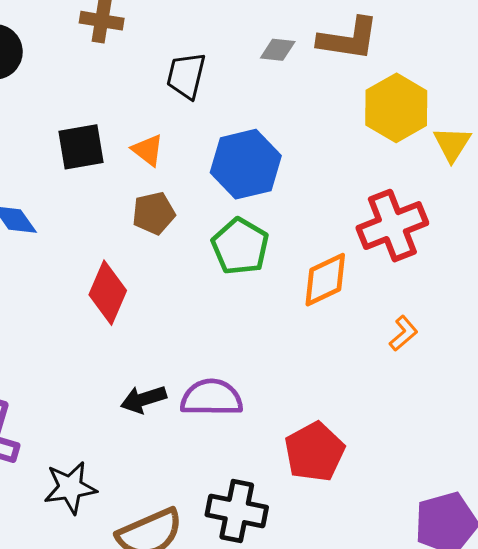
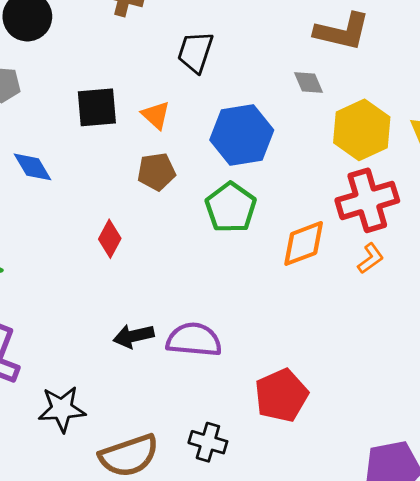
gray diamond: (278, 50) -> (308, 82), moved, turned 56
yellow hexagon: (396, 108) -> (362, 130), moved
red diamond: (108, 293) -> (110, 239), size x0.7
orange L-shape: (403, 333) -> (371, 258), moved
black cross: (237, 511) -> (208, 442), size x0.7

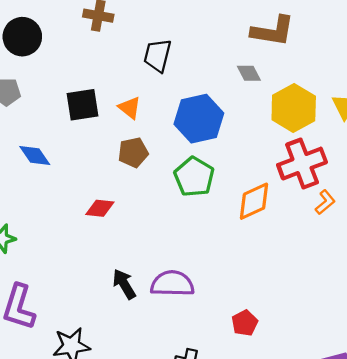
red diamond: (110, 239) -> (100, 208), turned 72
orange L-shape: (371, 258) -> (325, 202), moved
black arrow: (134, 336) -> (124, 284), turned 76
red pentagon: (281, 395) -> (245, 323), size x0.6

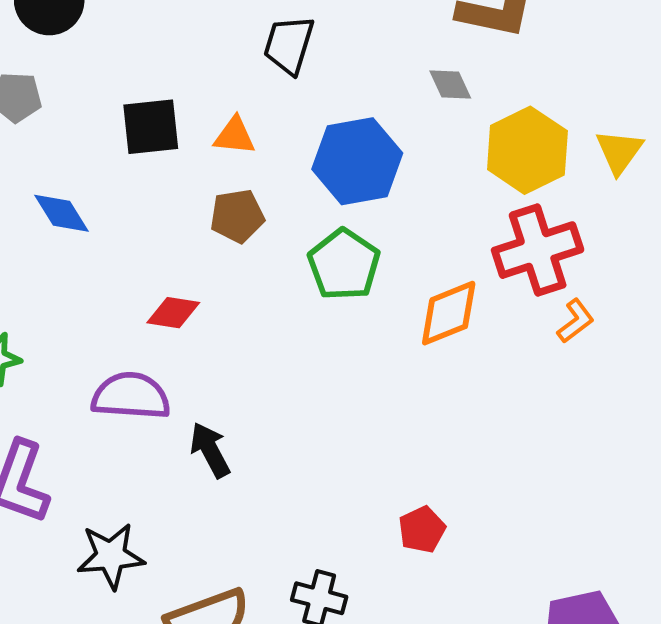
orange triangle: (130, 108) -> (235, 136), turned -35
purple semicircle: (172, 284) -> (131, 396), moved

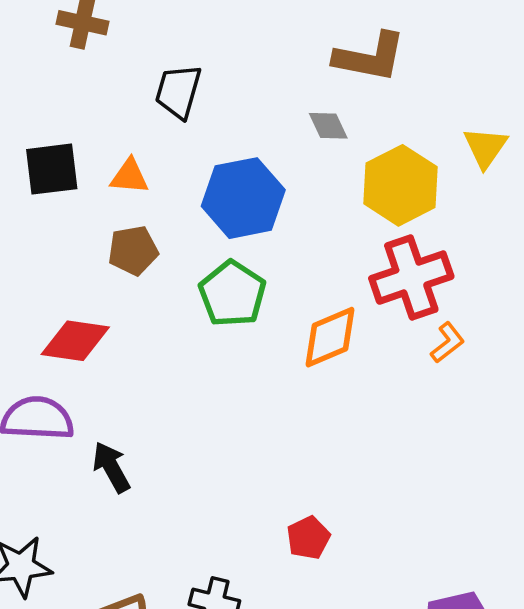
yellow triangle: (619, 152) -> (485, 147), moved
red diamond: (173, 313) -> (75, 341), size x1.4

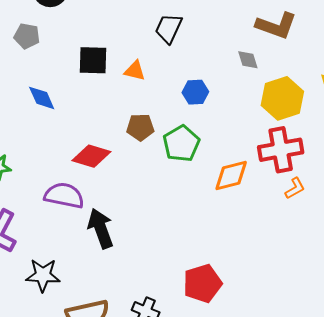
blue hexagon: (243, 198) -> (195, 92), size x0.6
brown pentagon: (133, 250) -> (140, 127), moved
black arrow: (111, 467) -> (101, 228), size x1.4
red pentagon: (308, 538) -> (202, 283), size x1.6

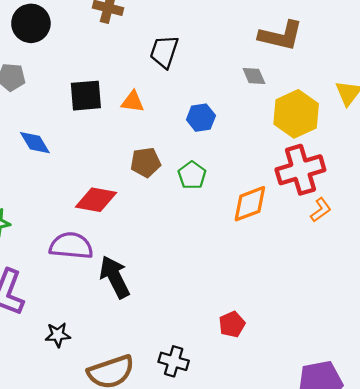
green pentagon: (181, 144) -> (192, 175), size x0.7
black star: (43, 275) -> (58, 335), size x0.7
red pentagon: (202, 283) -> (232, 324), size x0.6

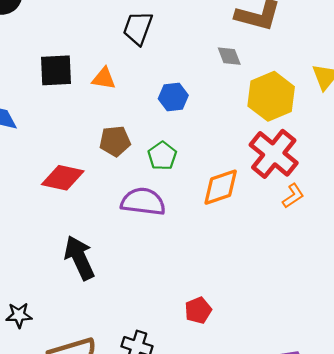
red cross: (300, 170) -> (274, 154), turned -36
purple semicircle: (71, 246) -> (143, 202), moved

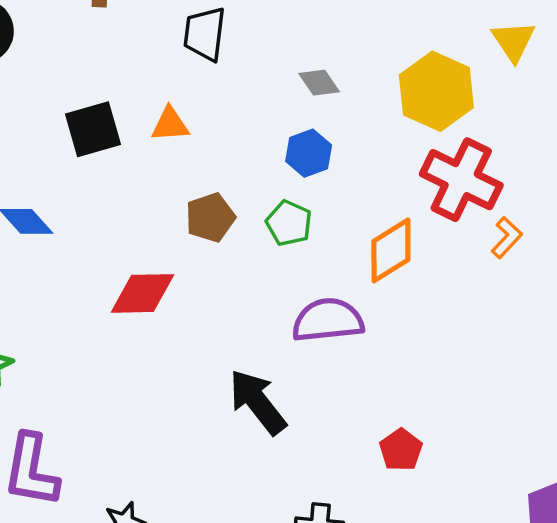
gray diamond: (229, 56) -> (319, 83), moved
blue hexagon: (173, 97) -> (309, 153), moved
purple semicircle: (143, 202) -> (328, 320), moved
black arrow: (79, 258) -> (257, 402), moved

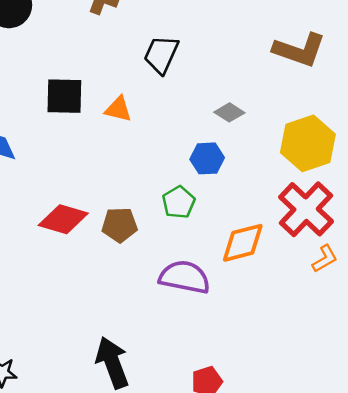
gray diamond: (319, 83) -> (229, 112), turned -40
brown pentagon: (210, 218) -> (120, 225), moved
black arrow: (257, 402) -> (112, 363), moved

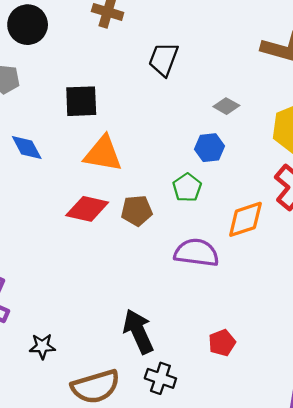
orange triangle: (118, 109) -> (103, 154), moved, size x1.6

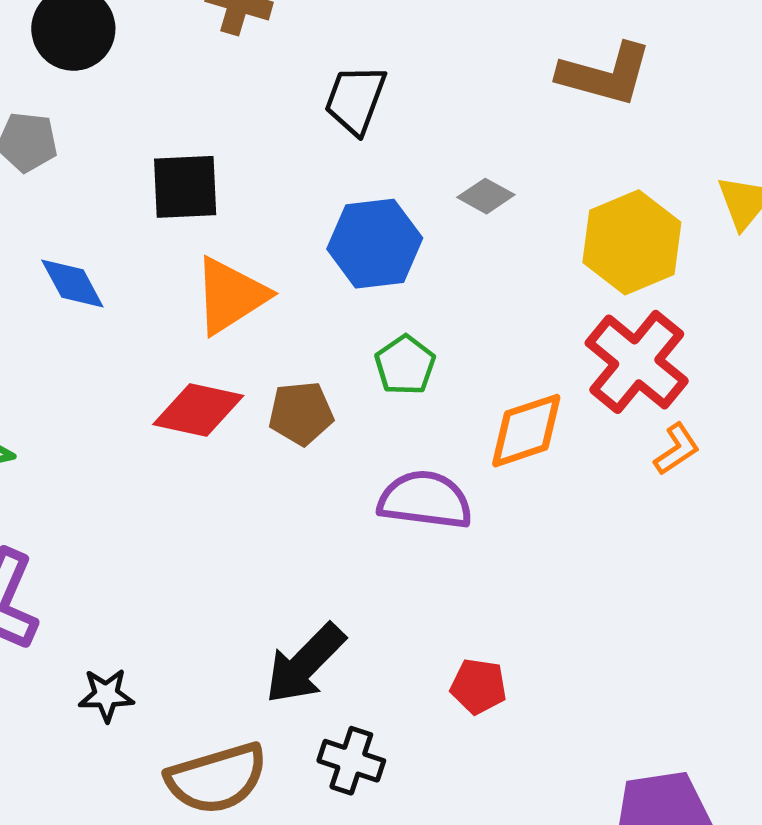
blue hexagon: (209, 148) -> (375, 244), moved, size x1.5
orange triangle: (103, 154) -> (230, 296), turned -42
black arrow: (138, 331) -> (305, 664), turned -111
red pentagon: (222, 343) -> (479, 686), turned 30

